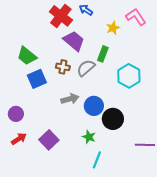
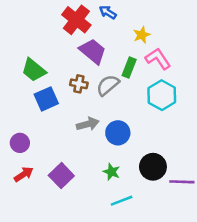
pink L-shape: (136, 17) -> (158, 59), moved
black circle: (113, 119) -> (153, 167), moved
cyan line: (97, 160) -> (122, 201), turned 48

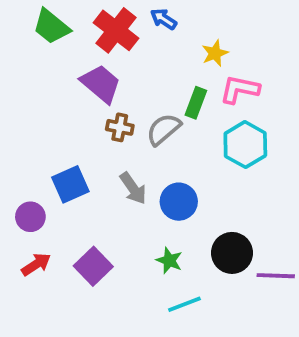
purple trapezoid: (93, 51) -> (101, 84), moved
pink L-shape: (158, 59) -> (240, 89), turned -44
green trapezoid: (34, 70) -> (51, 27), moved
blue square: (46, 99) -> (70, 184), moved
gray arrow: (88, 124) -> (133, 188), turned 70

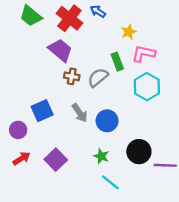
green rectangle: (196, 103) -> (117, 62), turned -42
cyan line: (184, 304) -> (110, 182), turned 60

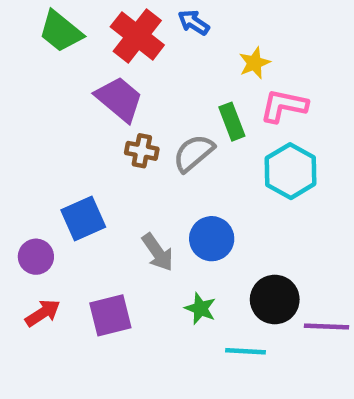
gray arrow: (80, 113) -> (158, 252), moved
purple square: (56, 160) -> (110, 315), turned 30
cyan line: (110, 182) -> (245, 351), moved, turned -36

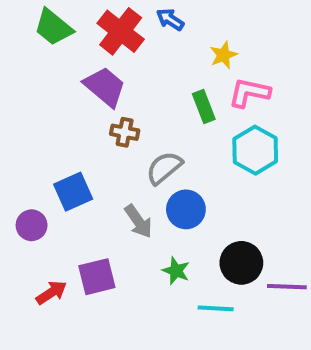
gray semicircle: (194, 153) -> (164, 168), moved
red arrow: (43, 313) -> (51, 293), moved

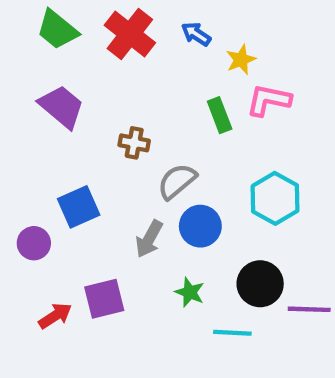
blue arrow: (170, 19) -> (196, 34), moved
purple trapezoid: (105, 87) -> (62, 107), moved
cyan hexagon: (255, 150) -> (275, 198), moved
gray arrow: (138, 221) -> (149, 239), turned 64

